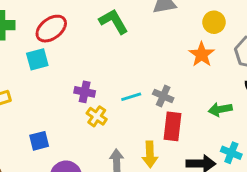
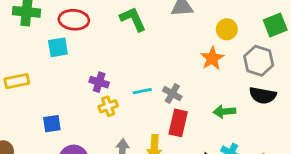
red ellipse: (51, 29) -> (74, 20), turned 36
yellow cross: (97, 116) -> (108, 106), turned 30

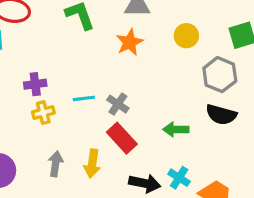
orange star: (212, 58) -> (130, 42), moved
purple cross: (99, 82) -> (35, 84), turned -30
red rectangle: (178, 123) -> (122, 138), turned -60

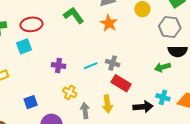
purple cross: (35, 84) -> (58, 65), turned 32
yellow cross: (43, 113) -> (70, 92), moved, turned -32
green arrow: (176, 129) -> (162, 67), moved

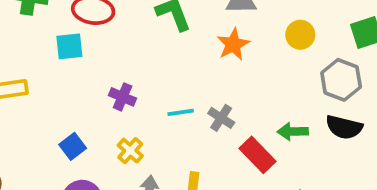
green arrow: (162, 67) -> (293, 131), moved
red rectangle: (121, 83) -> (258, 155), moved
blue square: (31, 102) -> (73, 146), moved, turned -32

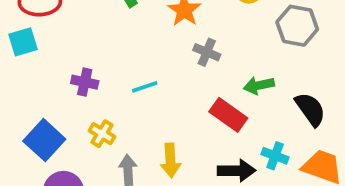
gray cross: (221, 118) -> (207, 52), moved
black semicircle: (344, 127) -> (310, 109), moved, turned -129
blue square: (73, 146) -> (44, 140), size x1.5

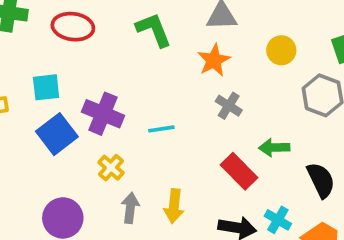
cyan square: (23, 42) -> (46, 87), moved
purple cross: (85, 82) -> (103, 114), size x1.5
blue square: (44, 140) -> (57, 134), moved

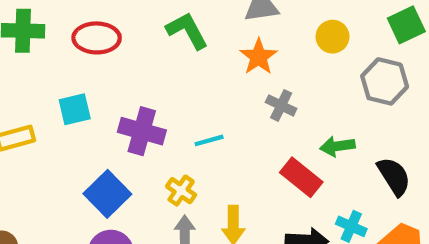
blue square: (57, 134) -> (107, 194), moved
yellow cross: (111, 168) -> (181, 191), moved

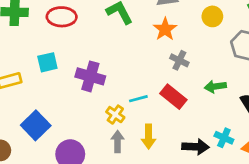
cyan line: (209, 140) -> (138, 99), moved
red rectangle: (301, 177) -> (173, 97), moved
blue square: (107, 194) -> (36, 125), moved

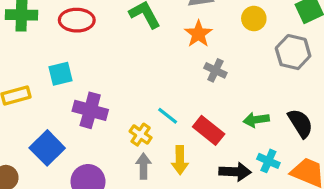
purple cross: (90, 76) -> (90, 110), moved
green arrow: (215, 86) -> (256, 120), moved
red rectangle: (173, 97) -> (209, 130), moved
cyan line: (138, 99) -> (168, 116), turned 54

